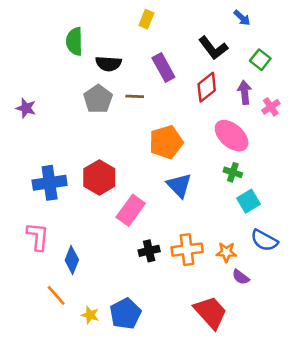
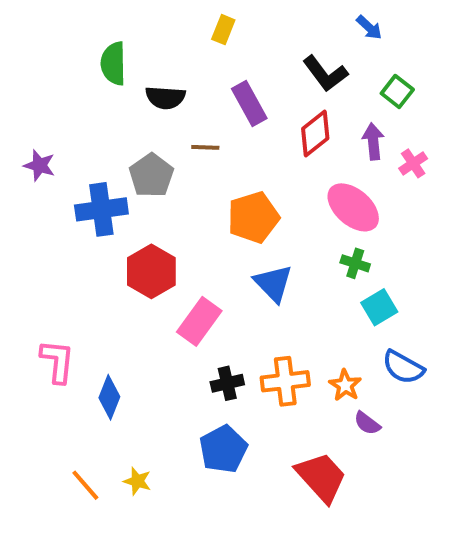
gray pentagon: (98, 99) -> (151, 175), moved
blue cross: (50, 183) -> (101, 209), moved
orange star: (226, 252) -> (345, 385), turned 30
orange line: (56, 295) -> (85, 485), moved
blue pentagon: (125, 314) -> (223, 449), moved

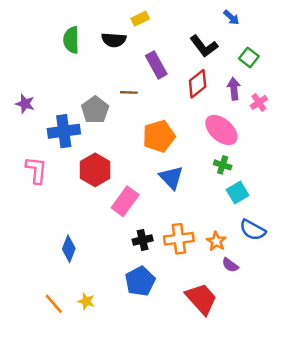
yellow rectangle: (223, 30) -> (140, 19), turned 42
black semicircle: (165, 98) -> (114, 40), moved
pink L-shape: (57, 361) -> (36, 170), moved

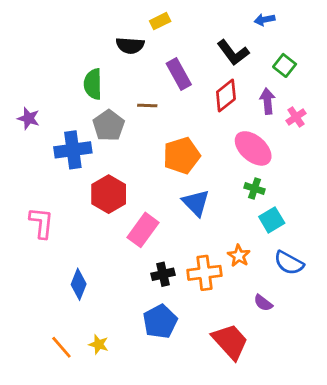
blue arrow: (231, 17) -> (265, 20), turned 126
green semicircle: (71, 40) -> (93, 84), moved
pink L-shape: (36, 170) -> (41, 223), moved
orange star: (216, 241) -> (239, 256), moved

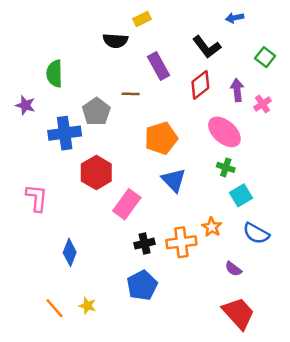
green square: (285, 65) -> (265, 57), moved
green semicircle: (93, 84) -> (54, 74), moved
red trapezoid: (230, 342) -> (238, 313), moved

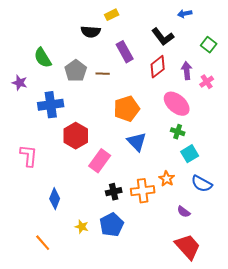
green semicircle: (54, 74) -> (43, 58), turned -30
gray pentagon: (96, 112) -> (76, 71), moved
yellow star: (87, 306) -> (82, 227), moved

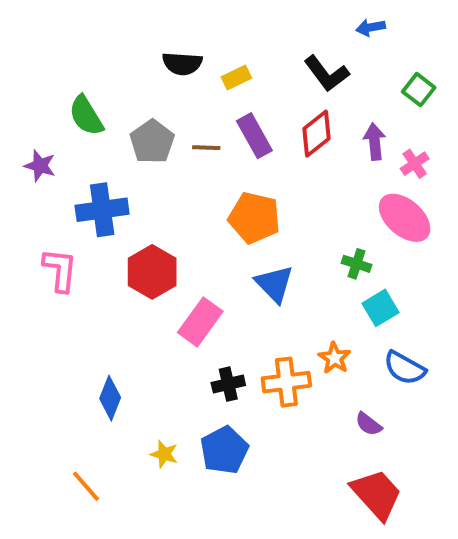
yellow rectangle: (112, 15) -> (236, 78), moved
purple rectangle: (125, 52) -> (254, 136), moved
pink ellipse: (177, 104) -> (405, 218), moved
orange pentagon: (127, 109) -> (254, 218), turned 30
pink L-shape: (29, 156) -> (60, 270), moved

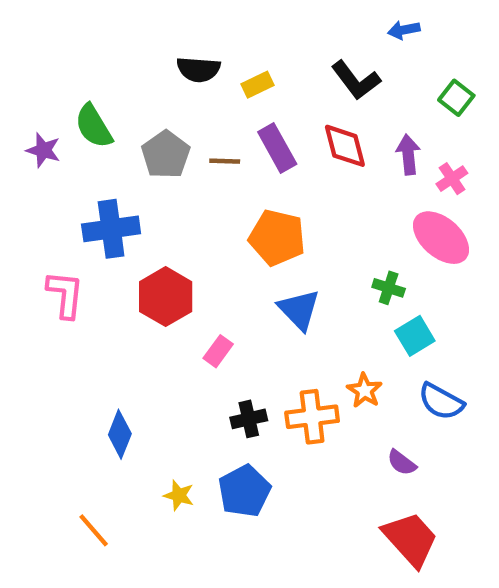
red diamond: (316, 134) -> (345, 146), turned -66
purple star: (40, 166) -> (43, 150), moved
pink rectangle: (200, 322) -> (218, 351), size x0.6

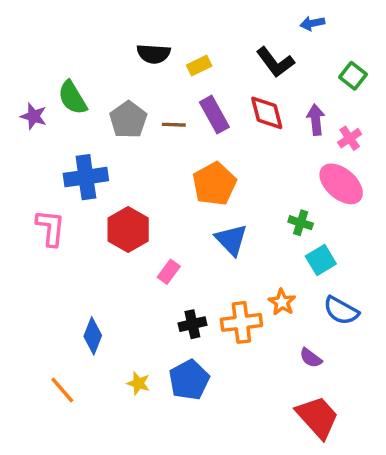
orange pentagon: (277, 238) -> (214, 184), turned 30
orange line: (94, 530) -> (62, 390), moved

